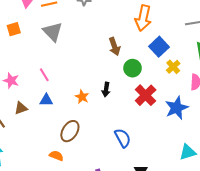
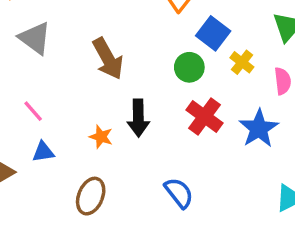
brown arrow: (114, 46) -> (108, 59), moved, size x1.4
green circle: (133, 68) -> (189, 67), moved
black arrow: (106, 90) -> (138, 118), size x1.5

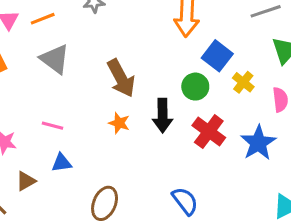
pink line: (33, 111) -> (53, 126), turned -35
black arrow: (138, 118) -> (163, 116), moved
orange star: (101, 137) -> (119, 123), moved

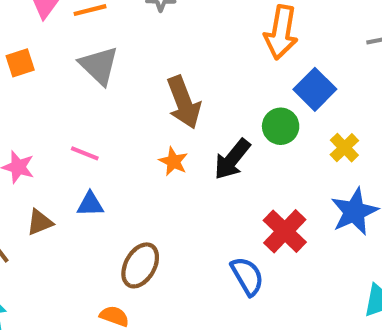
yellow cross: (243, 82) -> (344, 148), moved
black arrow: (163, 116) -> (232, 159), turned 32
red cross: (209, 132) -> (285, 231), moved

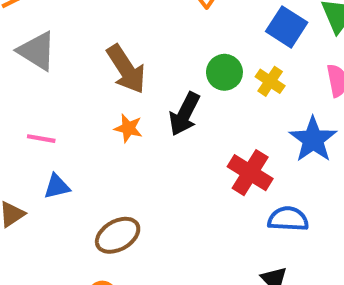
blue square: (315, 89) -> (287, 27), moved
yellow cross: (344, 148) -> (270, 81), moved
brown ellipse: (140, 265) -> (118, 235), turned 42
blue semicircle: (247, 276) -> (288, 219), moved, turned -45

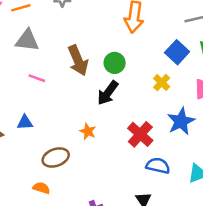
gray triangle: (37, 51) -> (27, 40), turned -35
green circle: (224, 72) -> (115, 63), moved
orange star: (128, 128) -> (88, 131), moved
pink line: (41, 139) -> (37, 78), moved

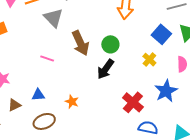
gray triangle: (27, 40) -> (53, 18), moved, turned 40
orange star: (88, 131) -> (72, 102), moved
brown ellipse: (56, 158) -> (44, 121), moved

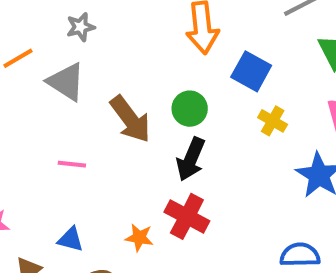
blue square: (161, 34) -> (251, 71), moved
blue triangle: (38, 95) -> (71, 239), turned 32
red cross: (133, 102) -> (187, 216), moved

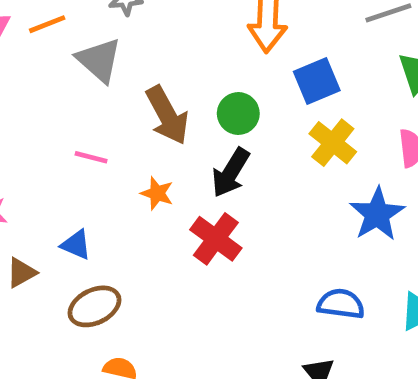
blue square: (251, 71) -> (317, 81), turned 30
yellow cross: (273, 121) -> (333, 143), size x1.4
orange star: (139, 238) -> (157, 193), moved

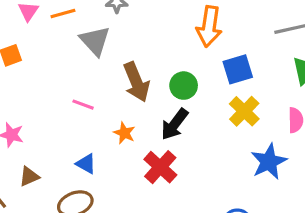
blue triangle: (76, 245) -> (86, 164), moved

